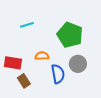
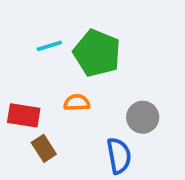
green pentagon: (70, 35) -> (97, 53), moved
blue semicircle: (58, 74) -> (119, 156), moved

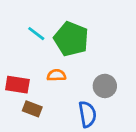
cyan line: (49, 46) -> (36, 34), turned 54
brown rectangle: (44, 148) -> (32, 109), turned -36

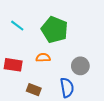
cyan line: (36, 34) -> (17, 26), moved
brown rectangle: (32, 109) -> (34, 90), moved

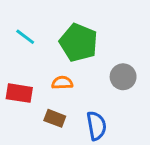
gray circle: (80, 66) -> (123, 77), moved
brown rectangle: (34, 90) -> (55, 118), moved

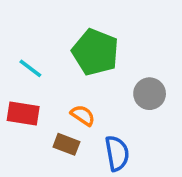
cyan line: (25, 37) -> (30, 68), moved
orange semicircle: (62, 83) -> (83, 115), moved, turned 36

